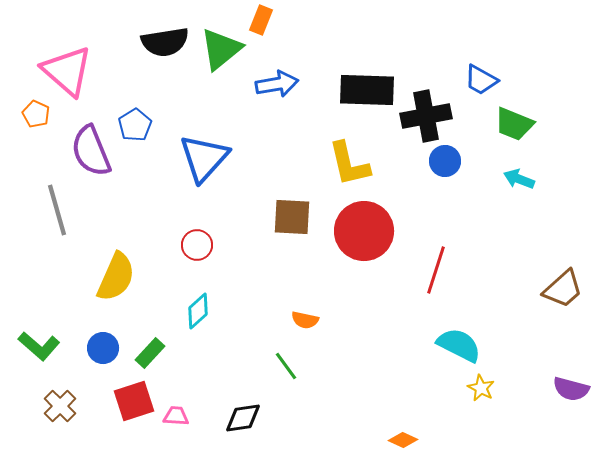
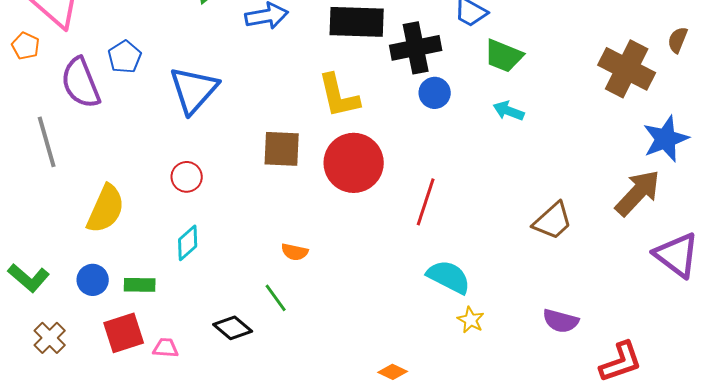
green rectangle: (150, 353) -> (140, 285), turned 48
black diamond: (243, 418) -> (233, 328), moved, turned 48

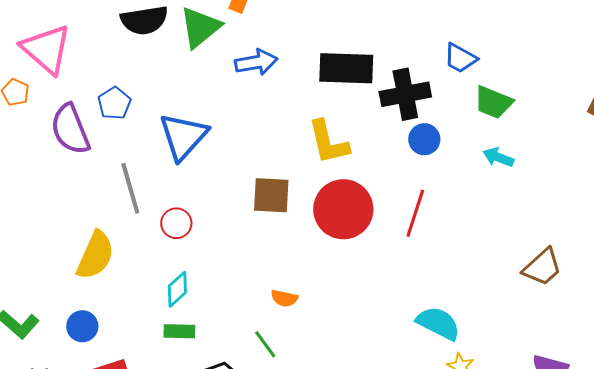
gray line: (47, 142) -> (130, 188), moved
red line: (426, 202) -> (415, 213), moved
green rectangle: (140, 285) -> (179, 331), moved

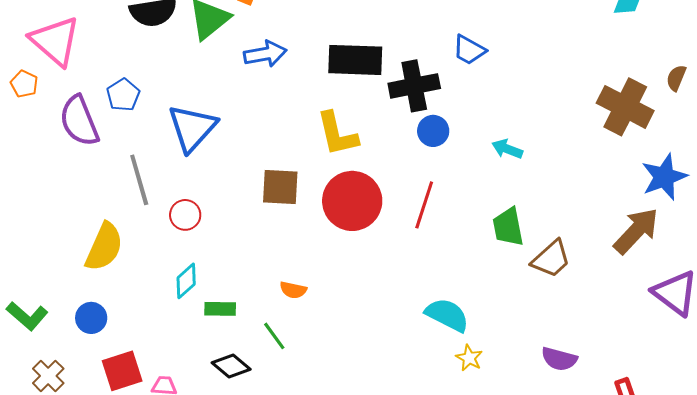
green trapezoid: (493, 102) -> (508, 227), moved, turned 57
green rectangle: (179, 331) -> (220, 309), moved

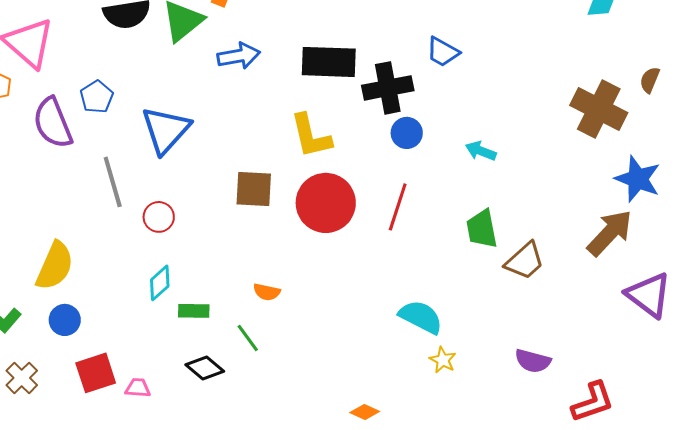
blue star: (664, 177) -> (638, 179), turned -30
yellow semicircle: (104, 247) -> (55, 266), moved

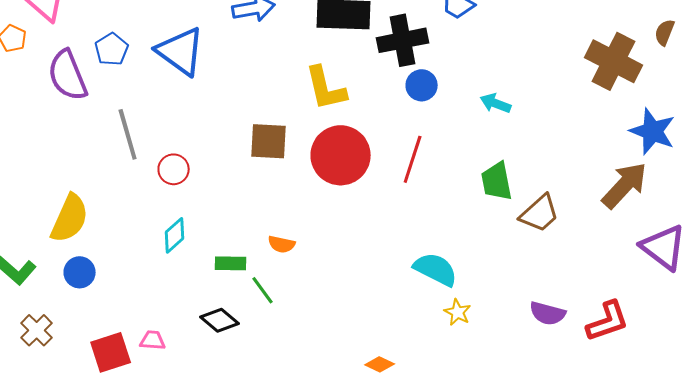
blue triangle: (166, 130) -> (181, 51), moved, turned -36
green rectangle: (194, 311) -> (231, 263), moved
red square: (96, 373) -> (111, 352), moved
red L-shape: (593, 402) -> (608, 321), moved

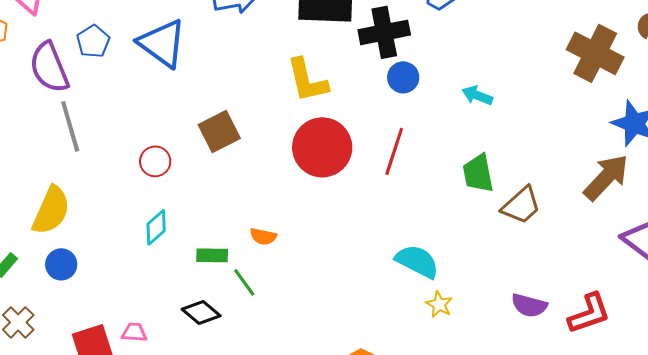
gray line: (128, 134) -> (70, 126), moved
brown square: (269, 141) -> (219, 131), moved, turned -30

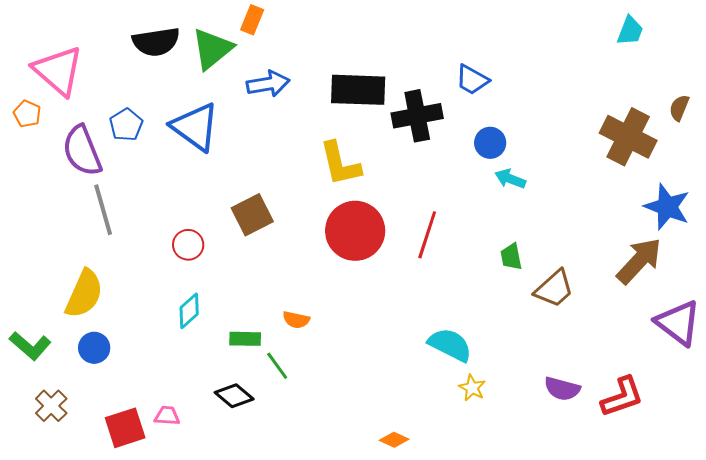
blue circle: (403, 77) -> (490, 143), moved
green trapezoid: (478, 173) -> (511, 257), size x0.7

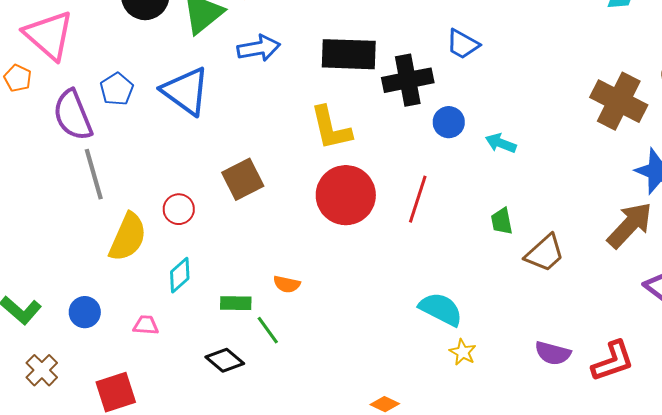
blue circle: (490, 143) -> (449, 122), moved
yellow semicircle: (84, 294) -> (128, 237), moved
pink trapezoid: (167, 416) -> (146, 325), moved

